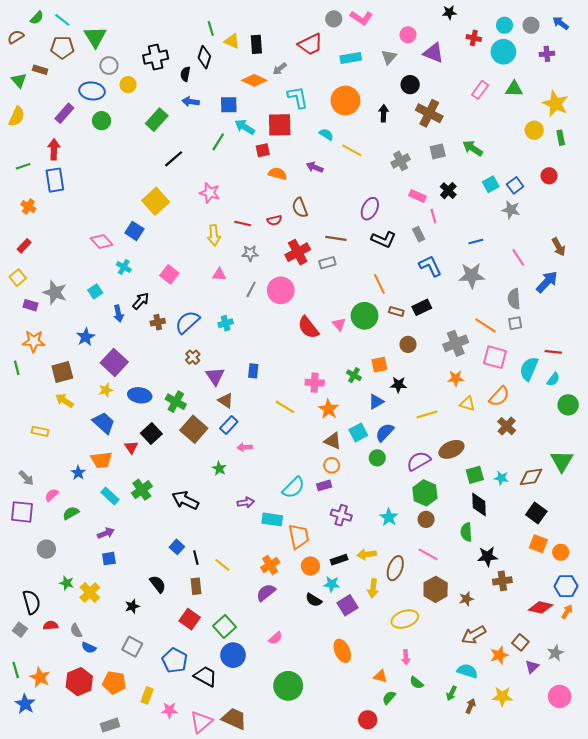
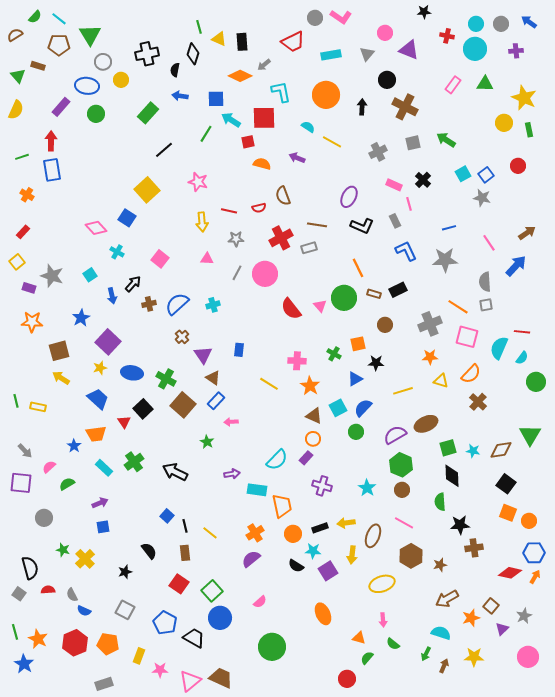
brown arrow: (559, 247) -> (527, 233), turned -96
green line: (17, 368) -> (16, 401), moved
purple rectangle: (324, 485) -> (306, 458), turned -32

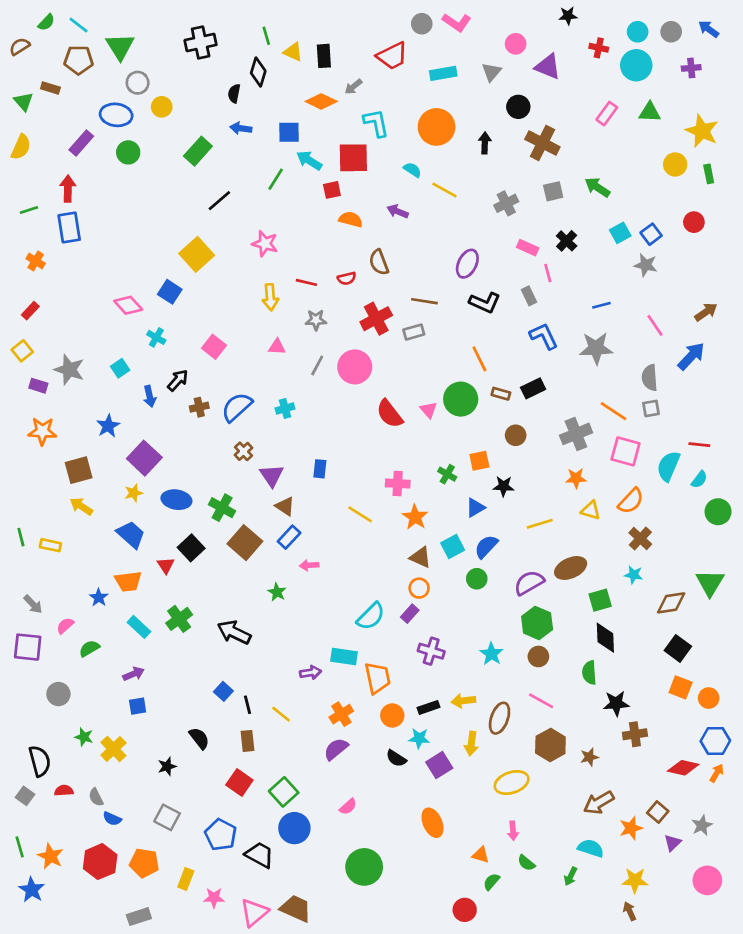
black cross: (147, 54) -> (201, 42), moved
cyan star: (473, 451) -> (634, 575), moved
purple arrow: (232, 474) -> (311, 673), moved
brown arrow: (444, 666) -> (630, 911), moved, turned -48

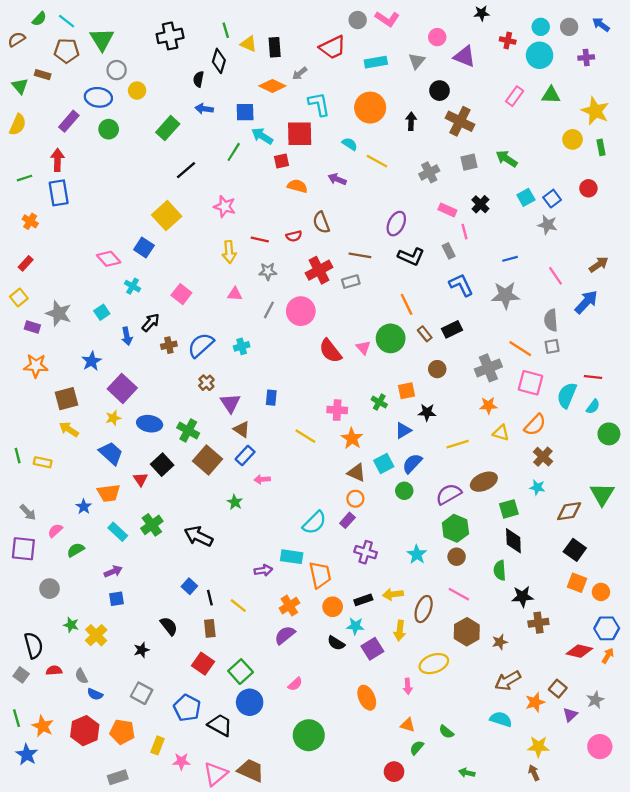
brown rectangle: (501, 394) -> (425, 334), turned 35
pink arrow: (513, 831) -> (408, 686), moved
green arrow: (571, 876) -> (467, 773), moved, turned 77

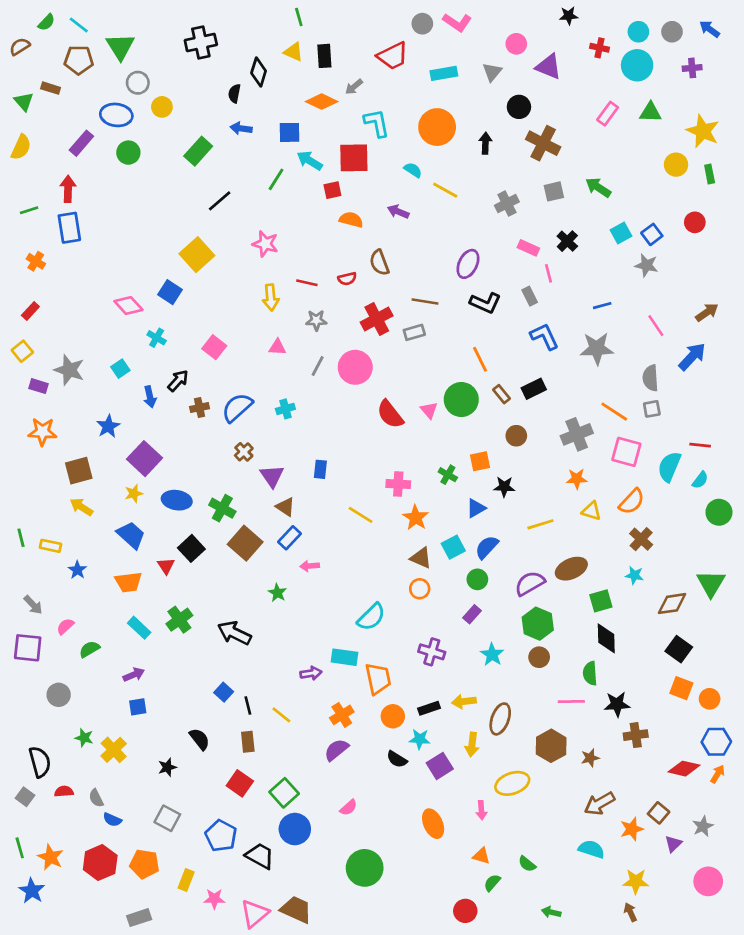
green line: (226, 30) -> (299, 17), moved
blue star: (84, 507) -> (77, 570), moved
purple rectangle: (347, 520) -> (472, 614), moved
pink line: (459, 594) -> (571, 701), moved, turned -30

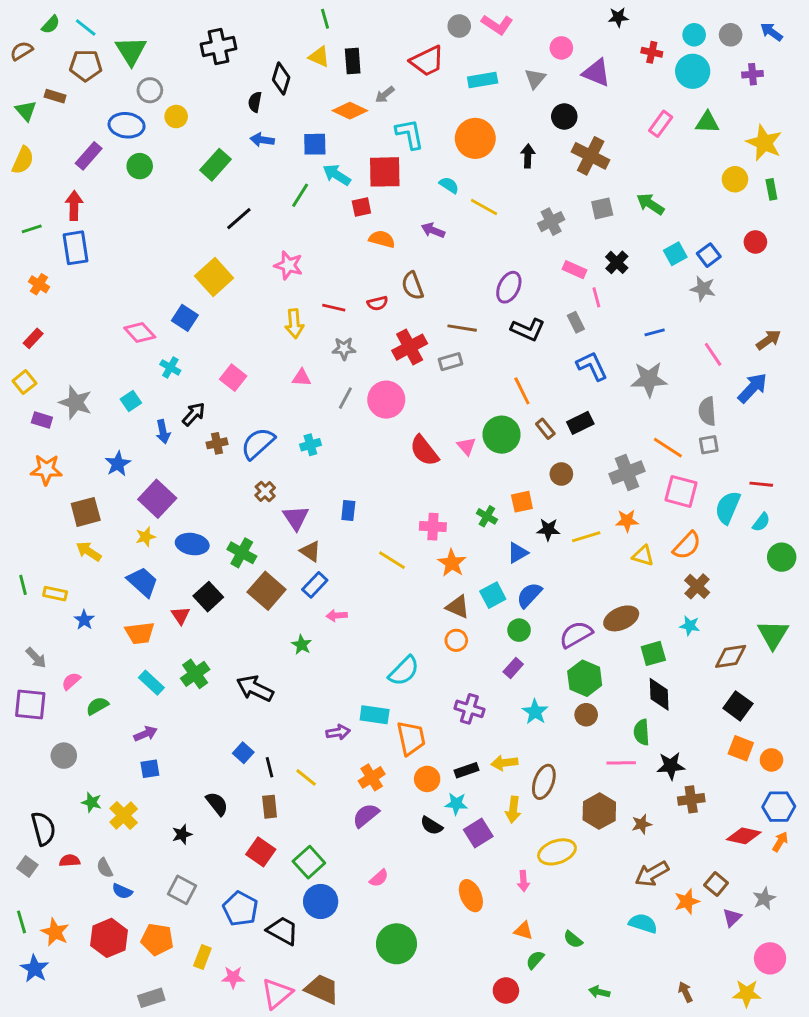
yellow line: (540, 524) -> (586, 537), moved
yellow star: (636, 881) -> (747, 993), moved

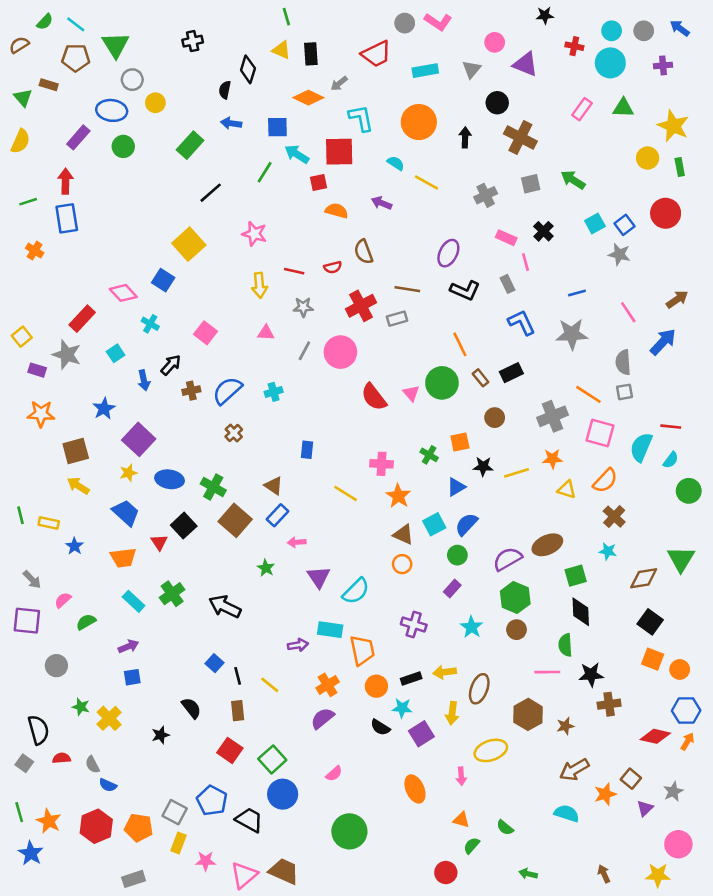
black cross: (218, 46) -> (193, 41), size x0.7
red circle: (755, 242) -> (666, 213), size x1.5
red rectangle: (33, 338) -> (82, 319), moved, size x1.5
purple triangle: (296, 518) -> (319, 577), moved
gray square: (182, 890) -> (175, 812), moved

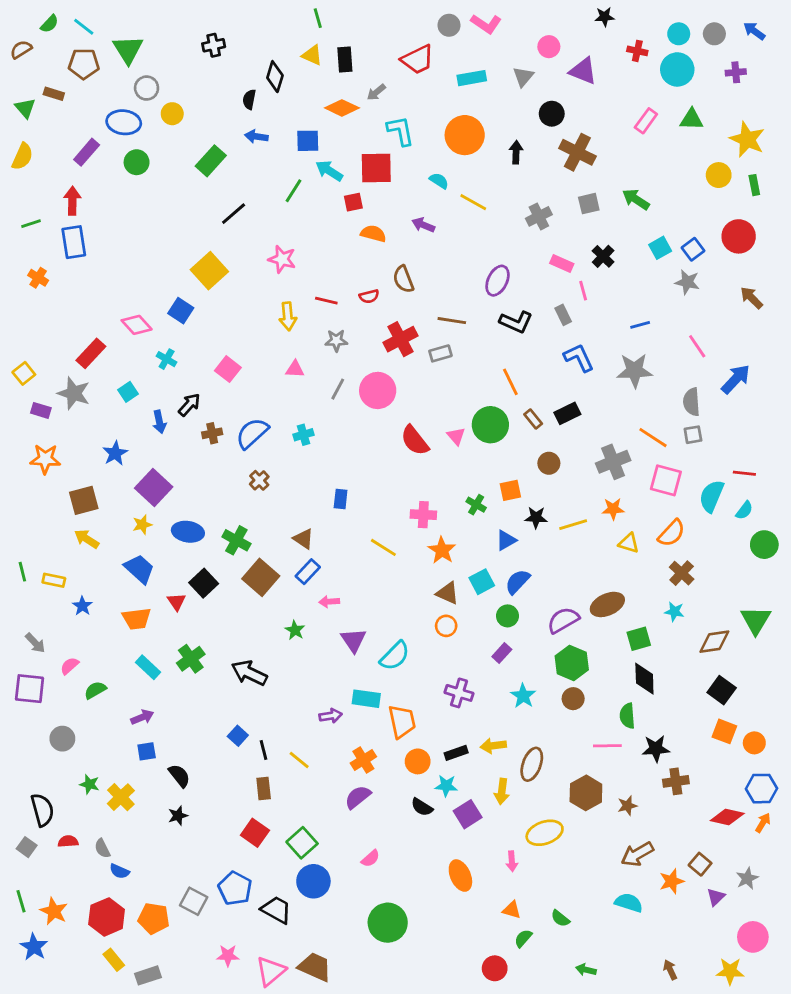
brown arrow: (677, 299) -> (751, 298), moved, turned -100
black semicircle: (191, 708) -> (179, 776), moved
yellow rectangle: (179, 843) -> (114, 960), moved, turned -60

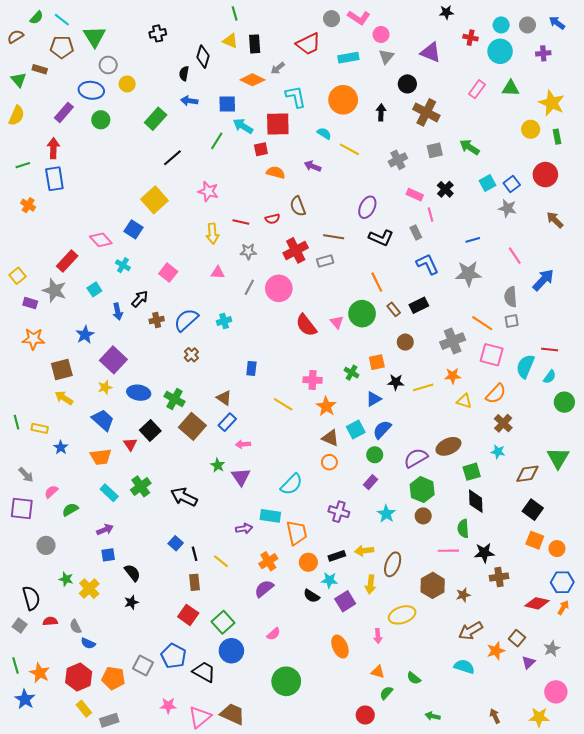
pink circle: (549, 47) -> (381, 34), moved
purple triangle: (353, 640) -> (241, 477), moved

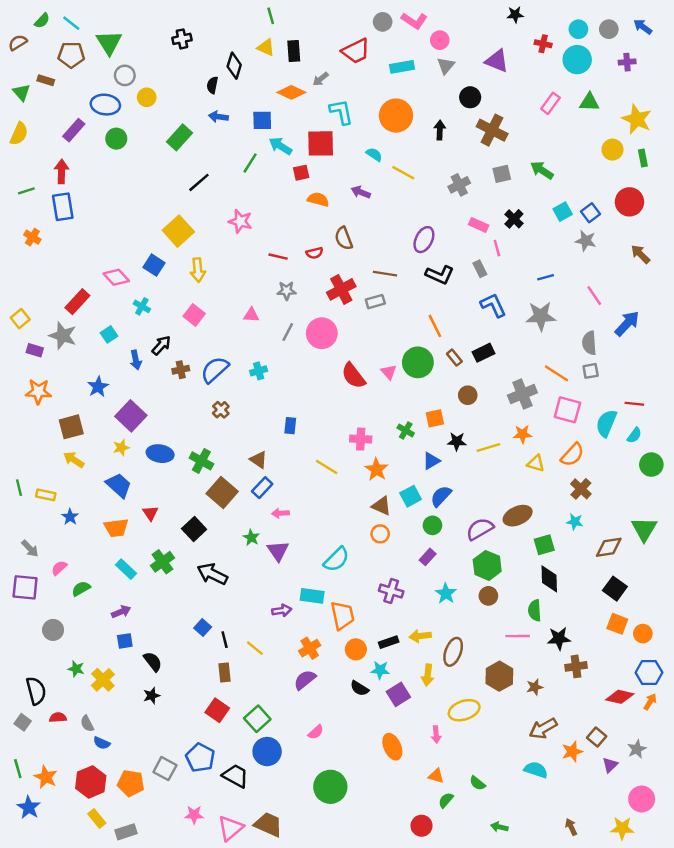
yellow arrow: (212, 234) -> (198, 270), moved
black square: (150, 431) -> (194, 529), moved

